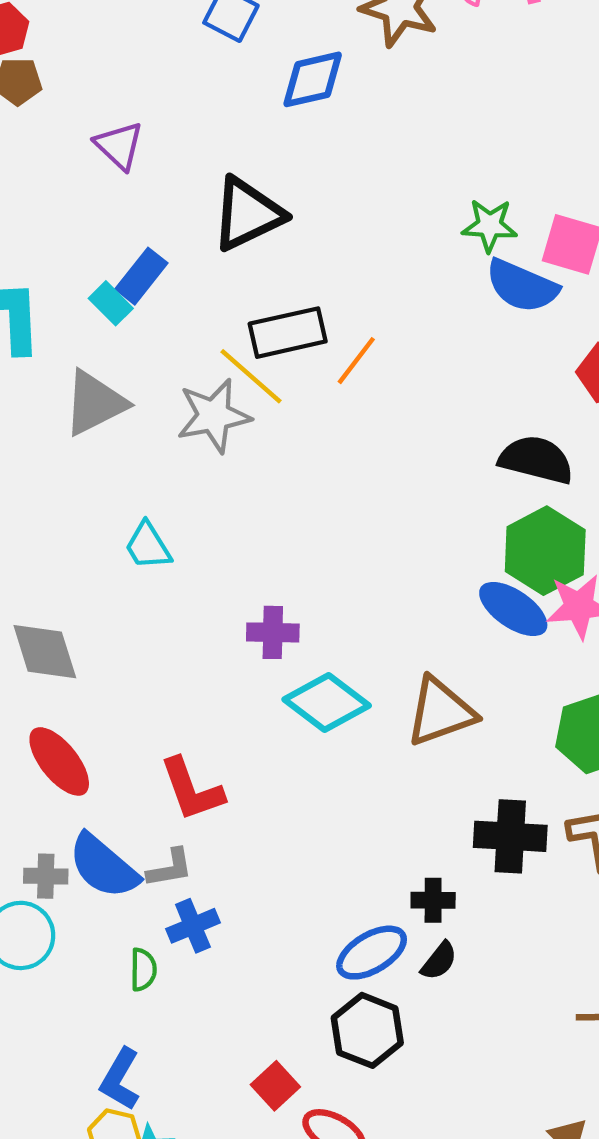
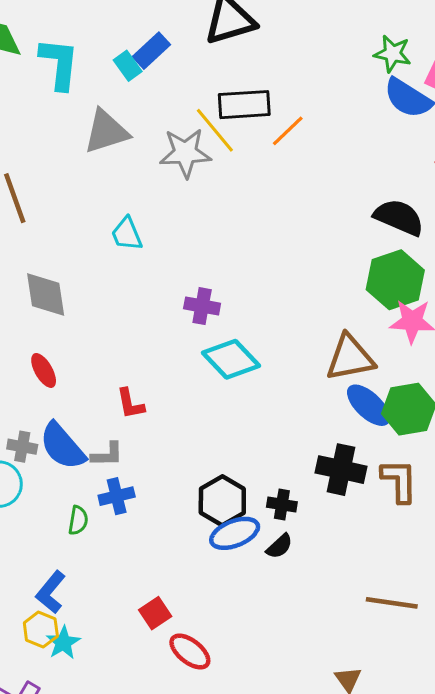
blue ellipse: (513, 609) -> (369, 405), moved
brown triangle: (441, 712) -> (350, 358), moved
red ellipse: (59, 761) -> (44, 370), size x0.7
red L-shape: (192, 789) -> (130, 404), size x0.7
black hexagon: (367, 1030) -> (222, 501), moved

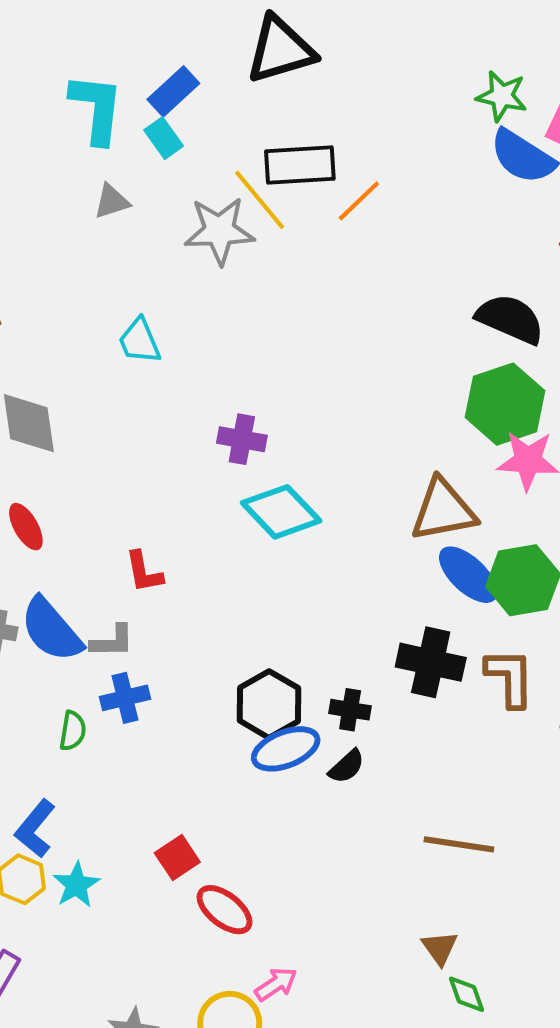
cyan L-shape: (59, 64) -> (97, 108), moved
cyan rectangle: (128, 66) -> (164, 138), moved
gray triangle: (106, 132) -> (112, 201), size x0.6
brown line: (392, 603) -> (459, 844), moved
cyan star: (63, 643) -> (76, 885), moved

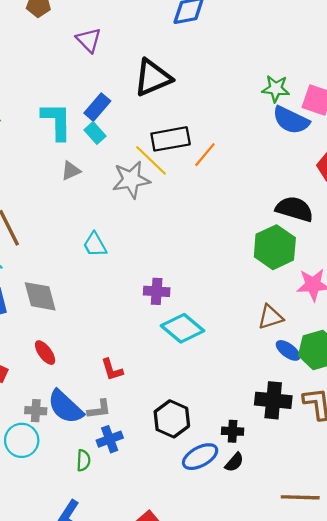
green hexagon: (505, 404) -> (275, 247), moved
brown triangle: (443, 510) -> (270, 317), size x0.7
blue ellipse: (468, 575) -> (288, 350), size x0.7
black hexagon: (269, 704) -> (172, 419), moved

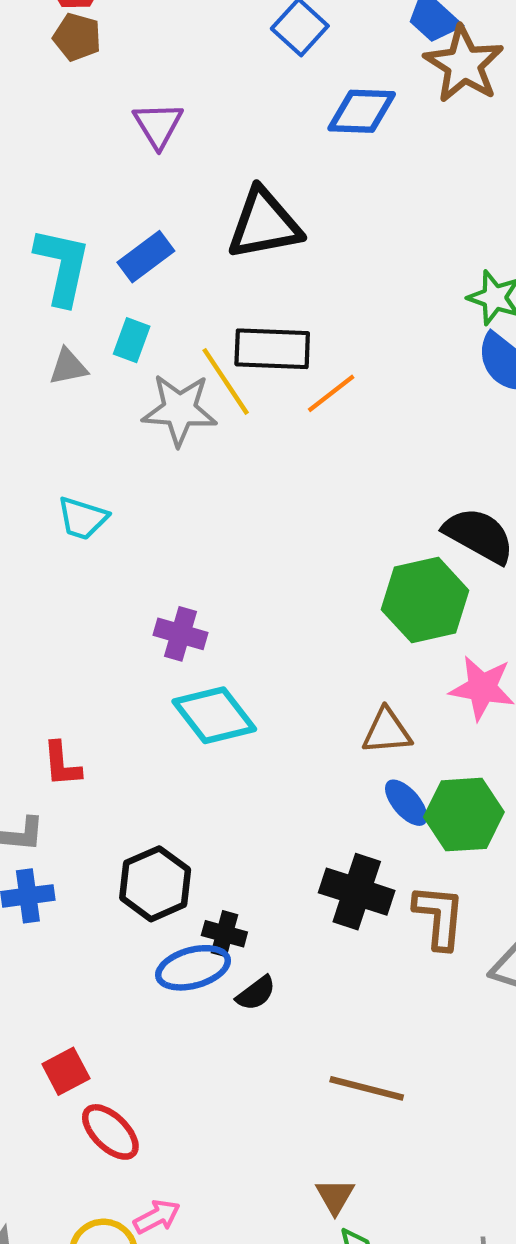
cyan rectangle: (95, 133) -> (132, 340), moved, turned 50
cyan trapezoid: (95, 245) -> (82, 518), turned -56
black cross: (233, 431) -> (224, 934), moved

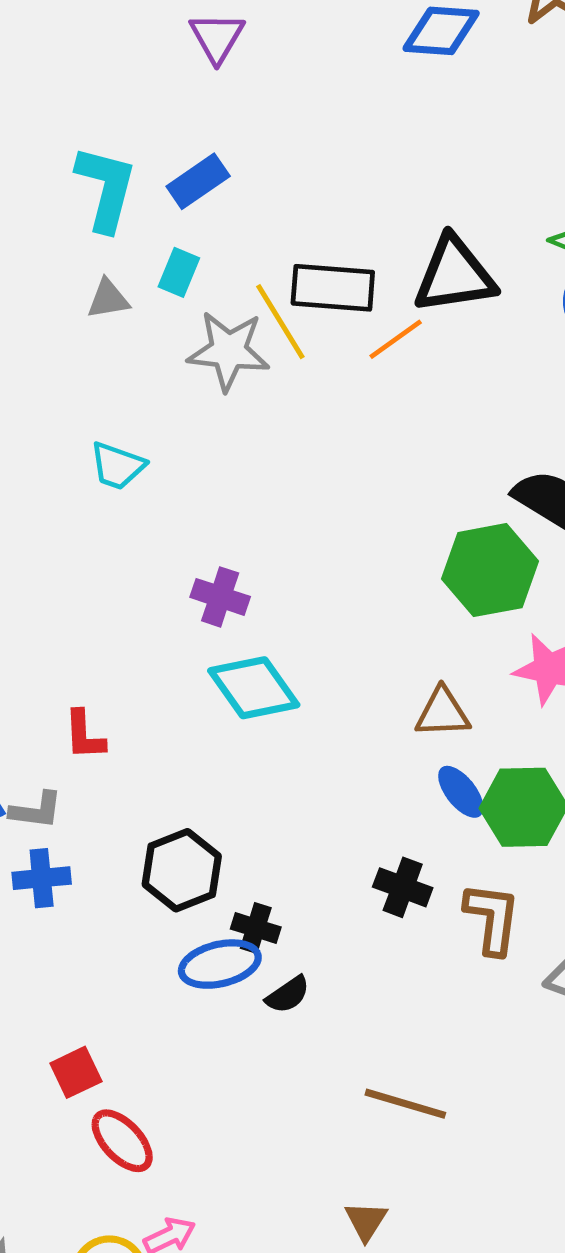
black triangle: (264, 224) -> (454, 275), moved
black cross: (357, 892) -> (403, 887), size x0.7

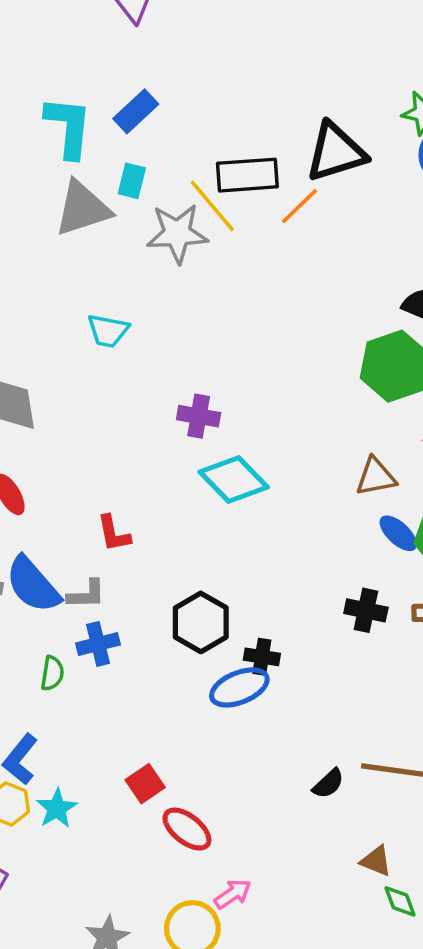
gray triangle: (108, 299) -> (83, 208), size x1.8
black semicircle: (288, 995) -> (328, 784), moved
brown triangle: (366, 1221) -> (376, 861), turned -32

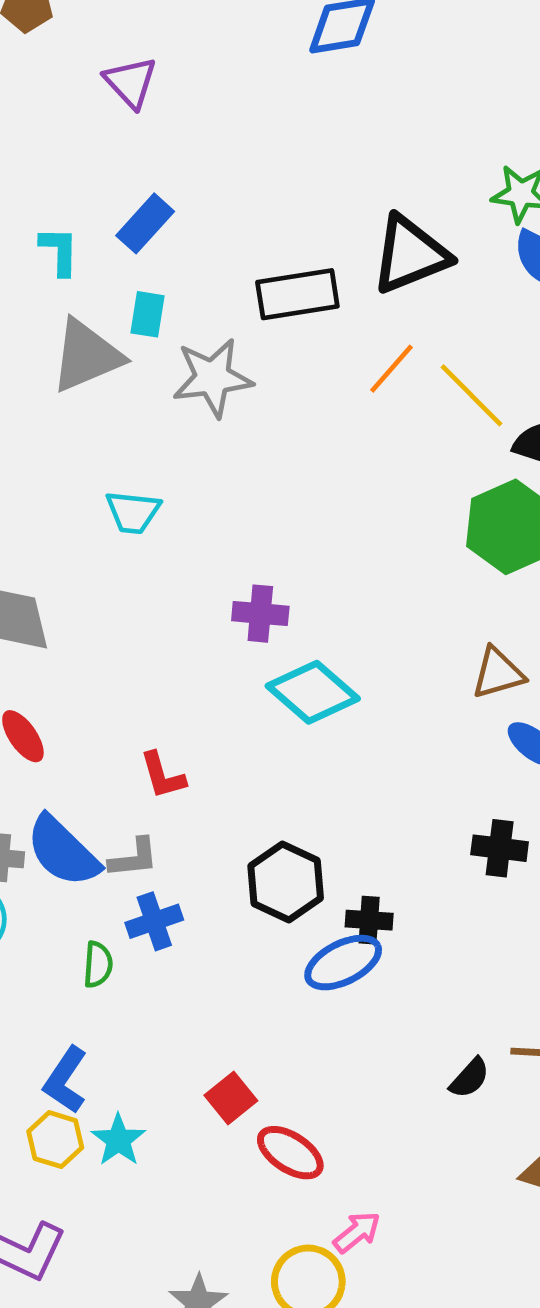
cyan L-shape: (69, 127) -> (59, 251), size x0.6
yellow line: (212, 206) -> (471, 395), moved
orange line: (299, 206) -> (392, 369), moved

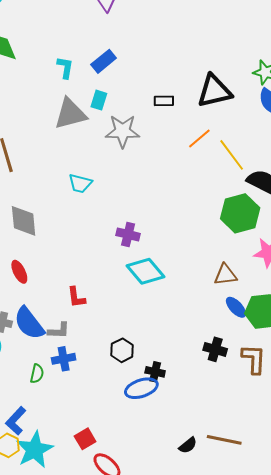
black rectangle: (297, 294) -> (164, 101), size x0.6
black hexagon: (286, 882) -> (122, 350), size x0.7
cyan star: (118, 1140) -> (35, 450), size x1.6

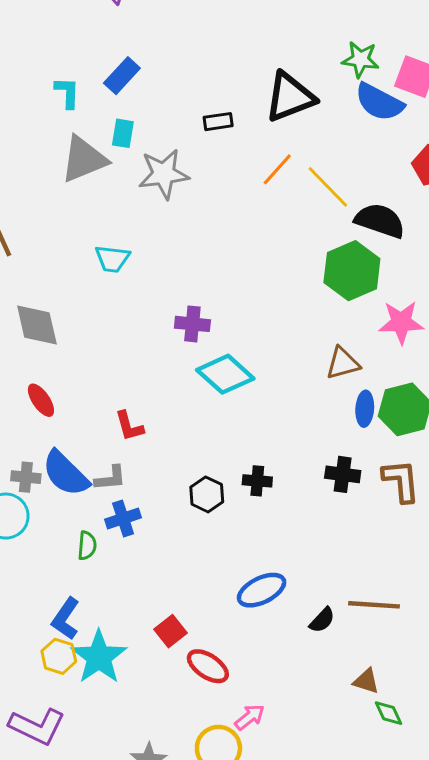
blue ellipse: (236, 307) -> (365, 409), turned 55
black cross: (155, 372) -> (257, 481), moved
blue ellipse: (141, 388) -> (262, 590), moved

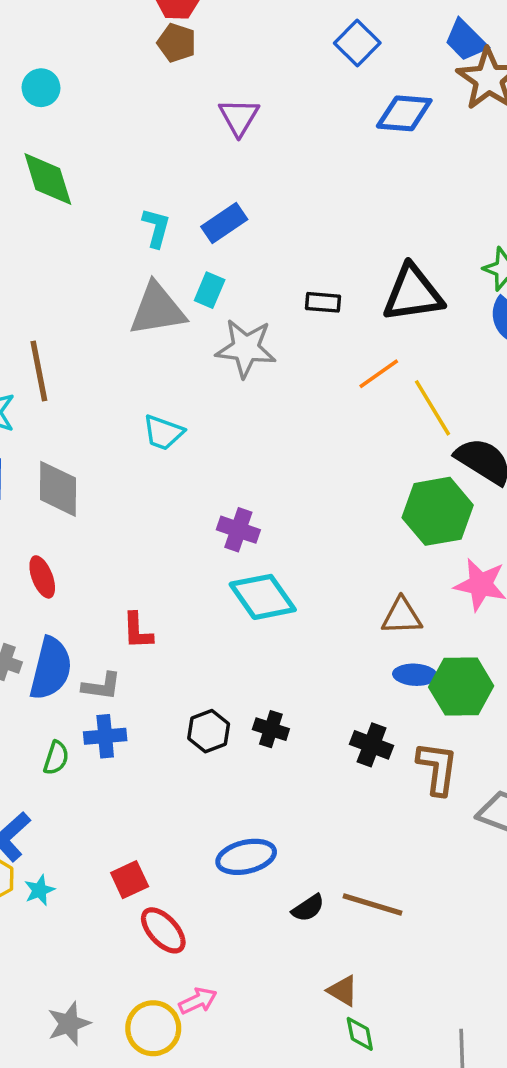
blue ellipse: (365, 409) -> (415, 675), turned 76
blue semicircle: (66, 473) -> (51, 668), turned -134
cyan star: (99, 657) -> (39, 890), size x0.5

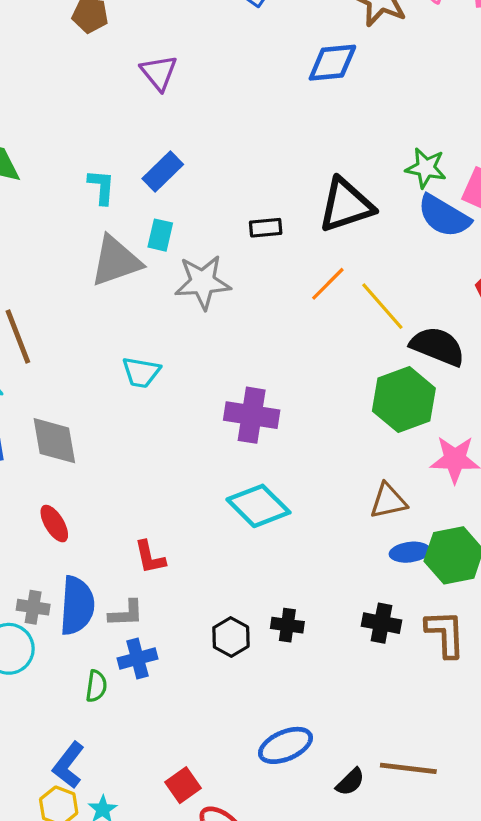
blue diamond: (404, 113) -> (332, 63), moved
purple cross: (238, 530) -> (252, 415), moved, size x1.4

